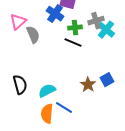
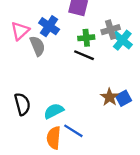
blue cross: (55, 14) -> (49, 26), moved
brown star: (88, 85) -> (110, 97), moved

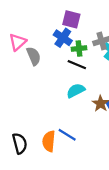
blue cross: (49, 26) -> (63, 38), moved
black semicircle: (22, 104) -> (20, 143), moved
cyan semicircle: (54, 111) -> (76, 91), moved

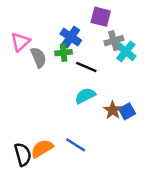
purple square: (71, 19) -> (101, 17), moved
green cross: (79, 49) -> (64, 53), moved
orange semicircle: (49, 141) -> (42, 148), moved, turned 54

